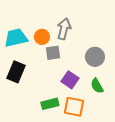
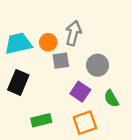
gray circle: (95, 57) -> (98, 65), moved
green rectangle: (50, 104) -> (41, 120), moved
orange square: (74, 107) -> (85, 123), turned -30

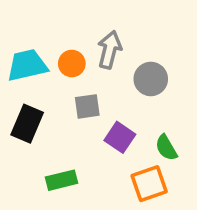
gray square: (61, 61) -> (87, 106), moved
gray circle: (98, 65) -> (151, 79), moved
orange square: (85, 123) -> (149, 184), moved

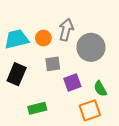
gray circle: (151, 79) -> (91, 47), size x1.4
purple square: (120, 137) -> (72, 82), turned 36

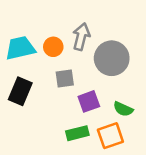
green semicircle: (100, 89) -> (123, 109), turned -35
green rectangle: (37, 108) -> (77, 133), moved

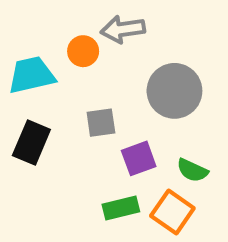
gray arrow: (81, 37) -> (123, 29), moved, turned -112
orange circle: (53, 47) -> (83, 51), moved
orange square: (110, 136) -> (172, 212), turned -36

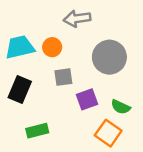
orange circle: (83, 51) -> (52, 47), moved
green rectangle: (121, 208) -> (37, 131), moved

